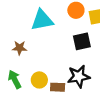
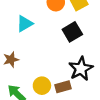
cyan triangle: (42, 20) -> (25, 24), size x0.7

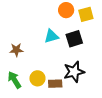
cyan triangle: (25, 24) -> (51, 36), moved

